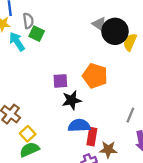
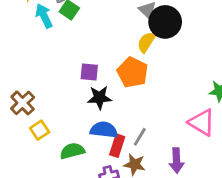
yellow semicircle: (130, 42) -> (146, 42), moved
gray line: (130, 115) -> (140, 137), moved
green semicircle: (29, 150) -> (72, 151), moved

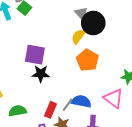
purple square: (89, 72) -> (35, 55), size x1.5
orange pentagon: (133, 72) -> (88, 60), moved
blue semicircle: (104, 130) -> (81, 101), moved

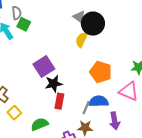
purple square: (35, 55) -> (44, 66), turned -30
orange pentagon: (88, 60) -> (101, 72), moved
red rectangle: (51, 110) -> (59, 101), moved

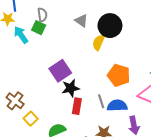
gray semicircle: (17, 13) -> (42, 15), moved
gray triangle: (79, 17) -> (81, 21), moved
gray line: (86, 108) -> (101, 101), moved, turned -40

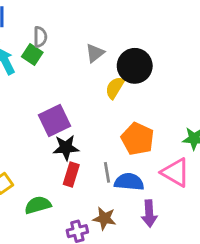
gray triangle: (81, 21) -> (95, 53), turned 40

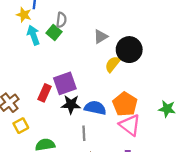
gray line: (107, 172) -> (84, 133), moved
pink triangle: (175, 172) -> (130, 125), moved
red rectangle: (71, 175) -> (44, 93), moved
blue semicircle: (129, 182) -> (95, 108), moved

